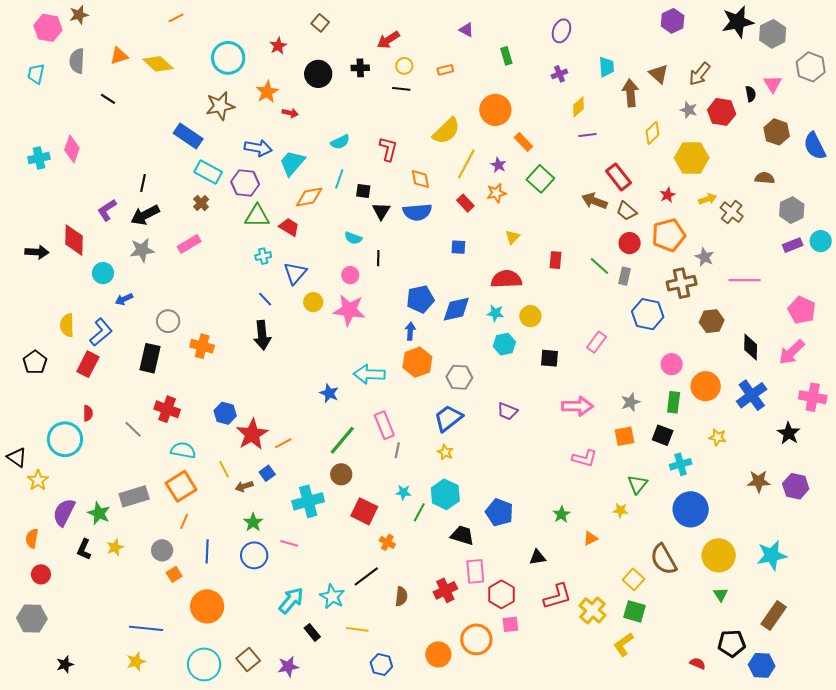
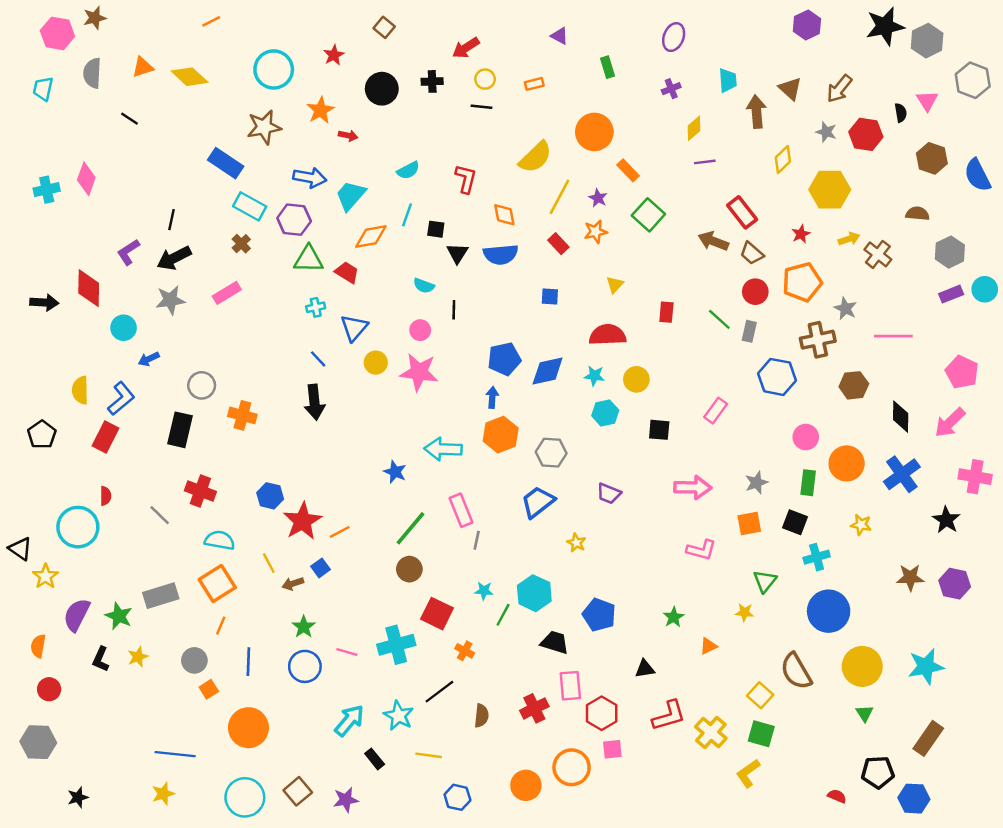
yellow star: (445, 452) -> (576, 543), moved
cyan cross: (308, 501) -> (396, 645), moved

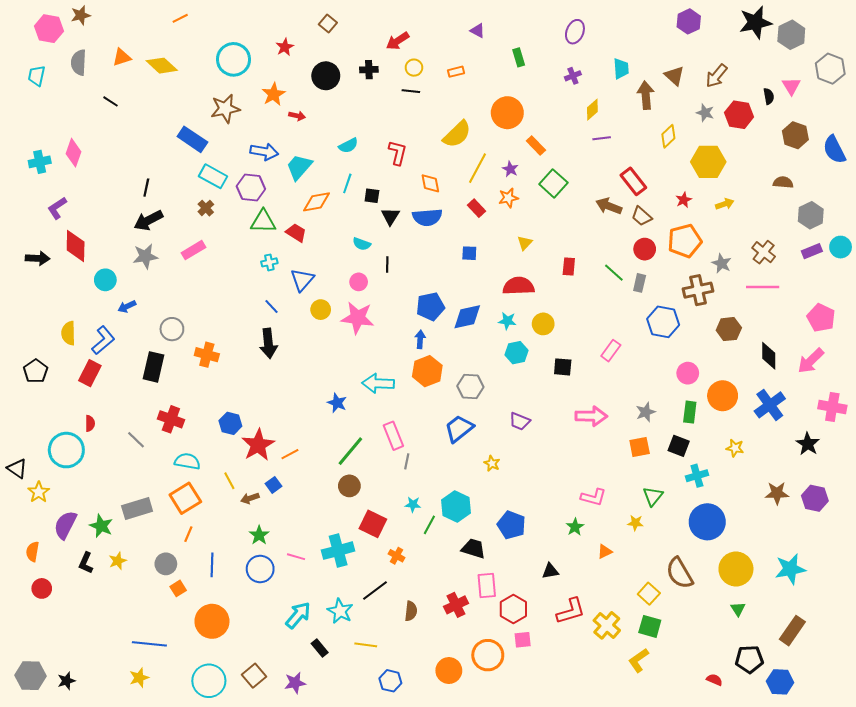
purple L-shape: (128, 252) -> (57, 208), moved
brown cross: (878, 254) -> (764, 252), moved
pink L-shape: (701, 550) -> (593, 497), moved
gray hexagon: (38, 742) -> (30, 676), moved

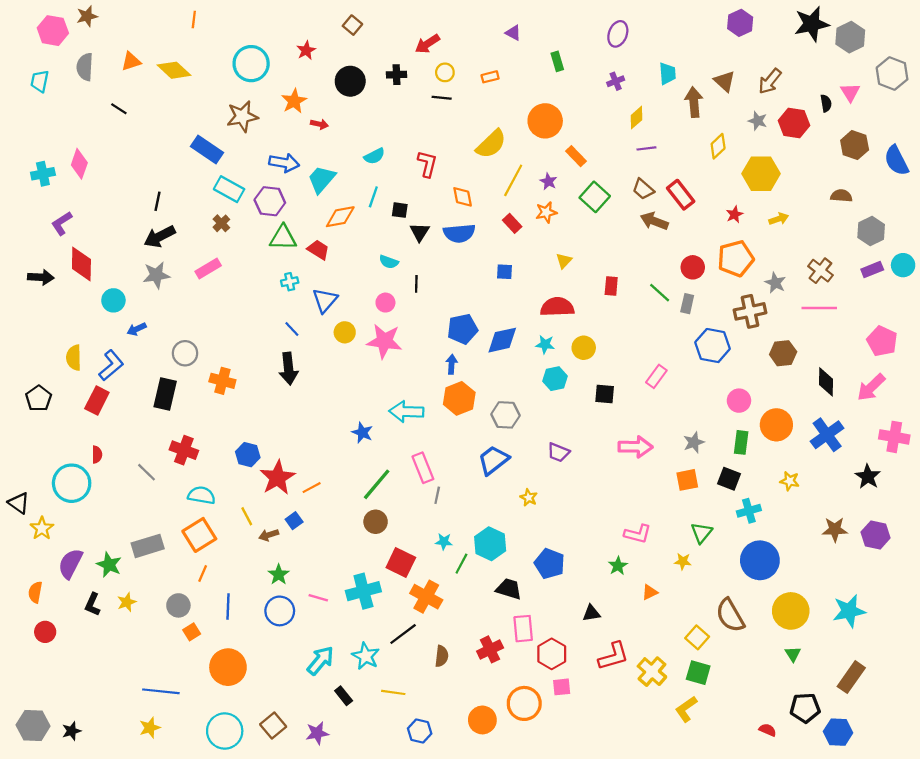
orange line: (180, 18) -> (194, 20), turned -56
brown trapezoid: (642, 216) -> (643, 189), moved
orange cross: (397, 556) -> (426, 597), size x1.8

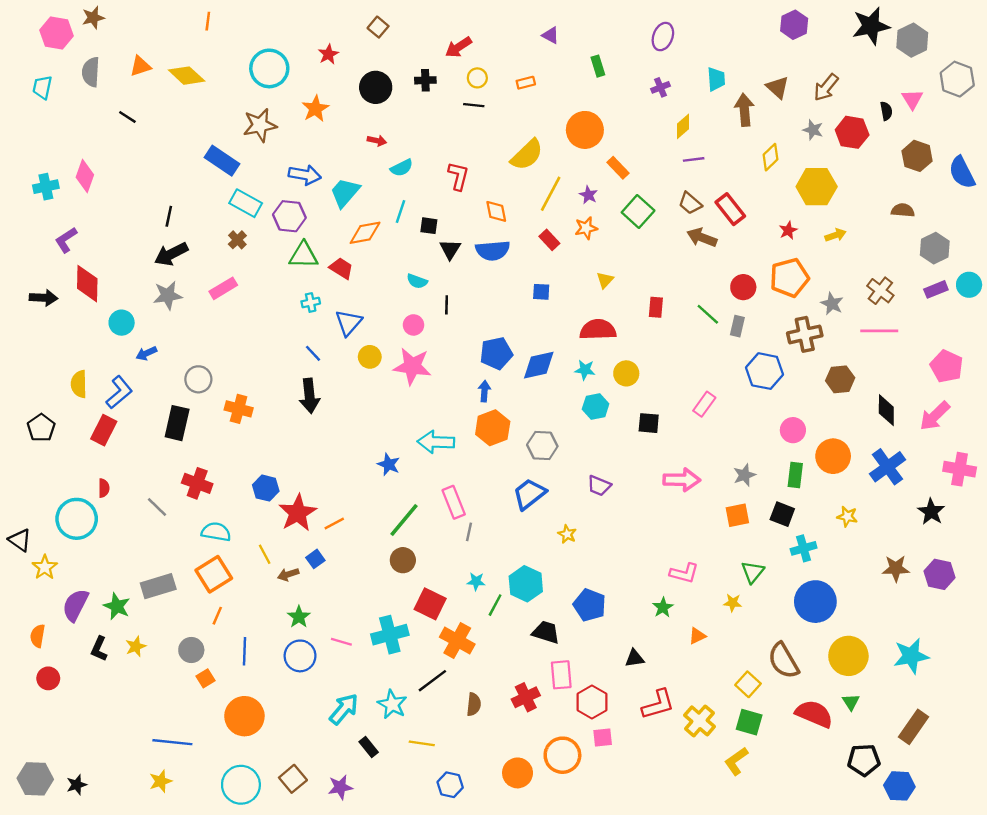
red arrow: (319, 124) -> (377, 141), moved
red semicircle: (768, 730) -> (814, 714), moved, size x2.0

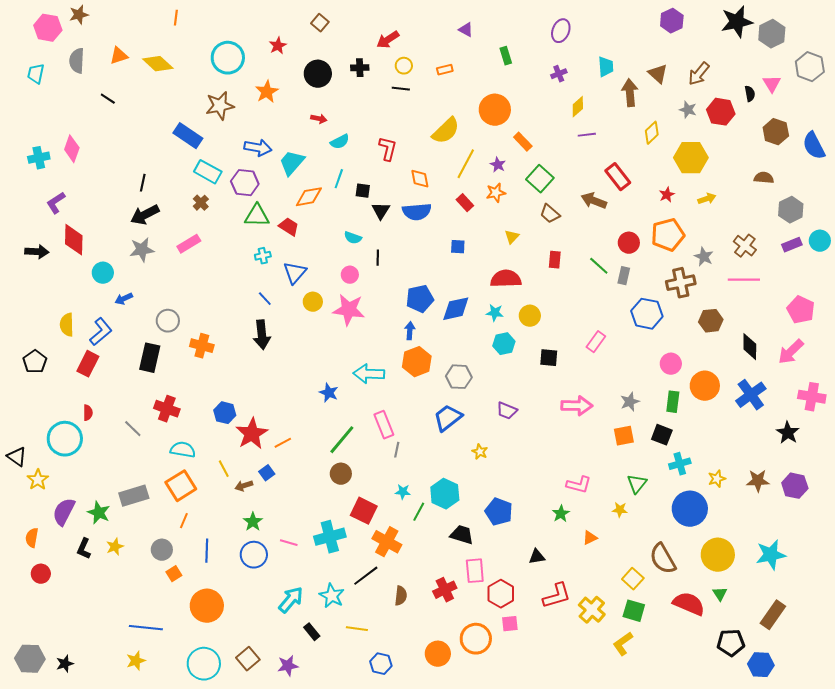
brown trapezoid: (690, 203) -> (550, 214), moved
yellow star: (847, 516) -> (717, 479), moved, turned -30

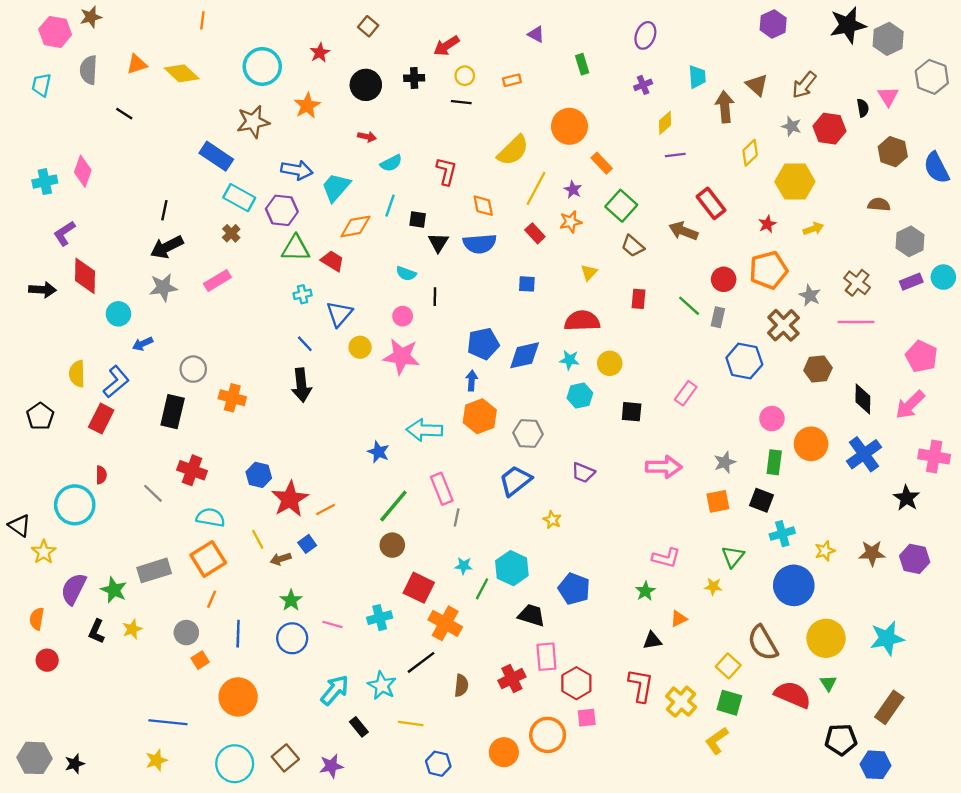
brown cross: (681, 283) -> (783, 325), turned -32
cyan cross: (330, 537) -> (380, 618), size x0.7
black triangle: (537, 557) -> (652, 641), moved
red L-shape: (557, 596) -> (641, 685), turned -64

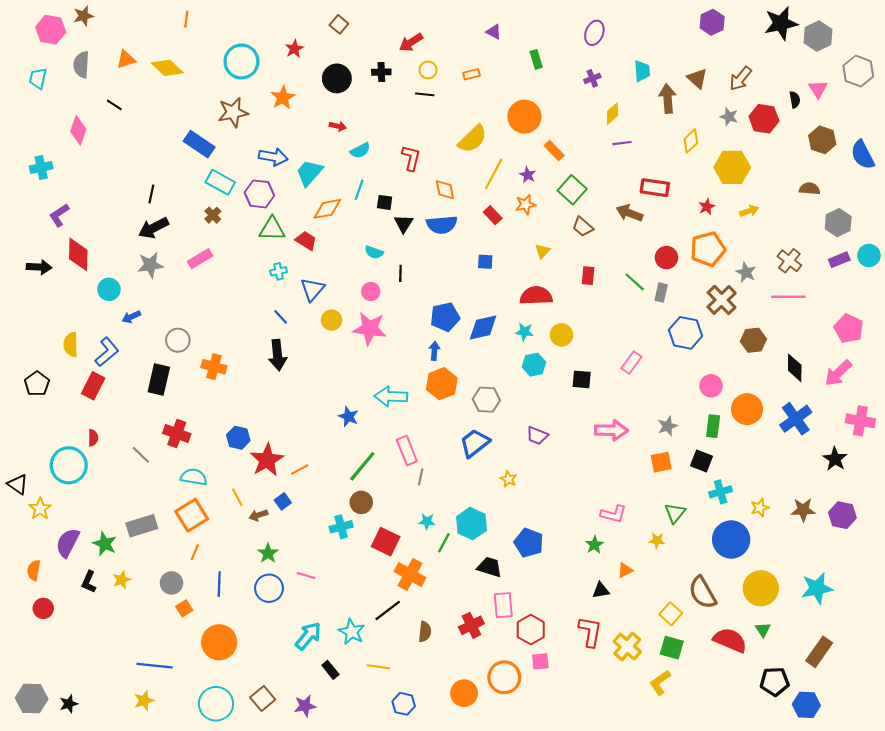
pink diamond: (83, 171) -> (78, 130), moved
red rectangle: (711, 203) -> (655, 188), turned -44
cyan cross: (380, 618) -> (341, 527), moved

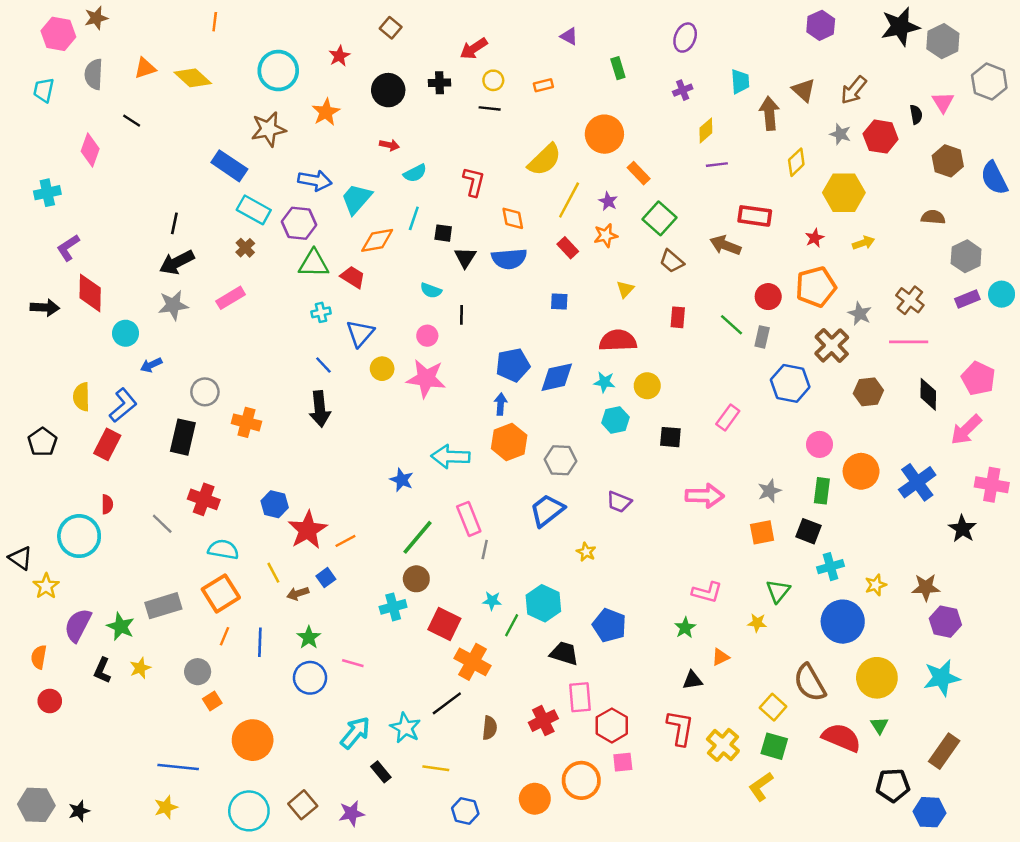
black diamond: (795, 368) -> (928, 394), moved
purple hexagon: (842, 515) -> (945, 622), moved
blue line: (219, 584) -> (260, 642), moved

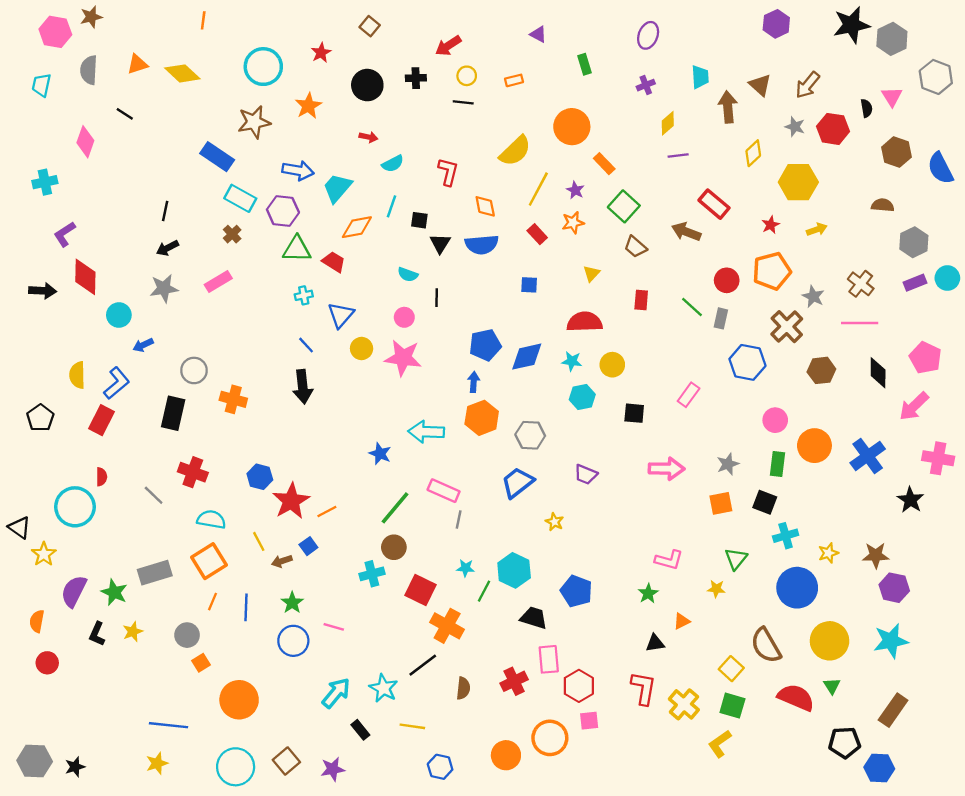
red rectangle: (755, 216) -> (714, 204), turned 32
black arrow: (177, 262) -> (167, 248), size x0.7
pink rectangle: (469, 519) -> (444, 491), turned -44

